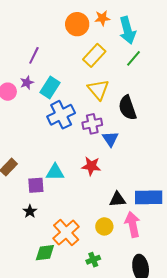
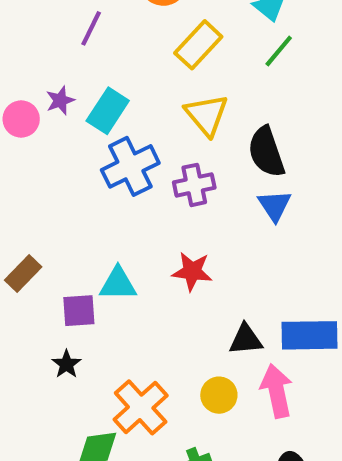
purple line: (34, 55) -> (91, 28), moved
blue triangle: (110, 139) -> (275, 206), moved

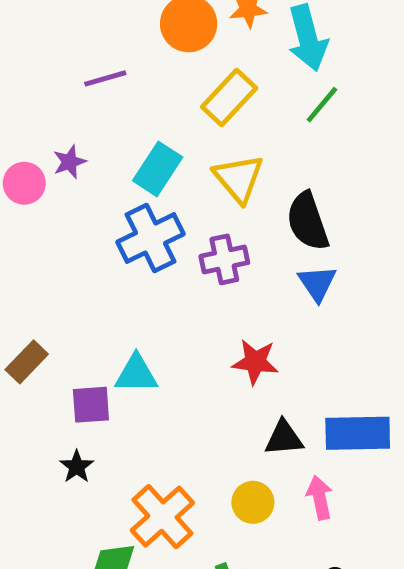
purple line: (91, 28) -> (105, 78), turned 48
cyan rectangle: (108, 111) -> (158, 169), moved
red star: (192, 271) -> (255, 362), moved
pink arrow: (277, 391) -> (320, 498), size x0.7

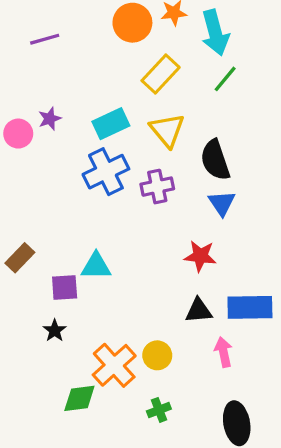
purple line: (105, 78) -> (45, 39), moved
cyan rectangle: (158, 169) -> (111, 124), turned 32
red star: (255, 362) -> (200, 256), moved
yellow circle: (253, 502) -> (157, 355), moved

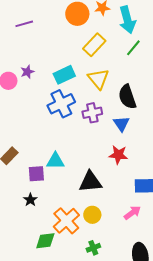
blue triangle: (222, 203) -> (121, 124), moved
black triangle: (199, 311) -> (90, 182), moved, size x1.4
pink arrow: (223, 352) -> (132, 213), turned 66

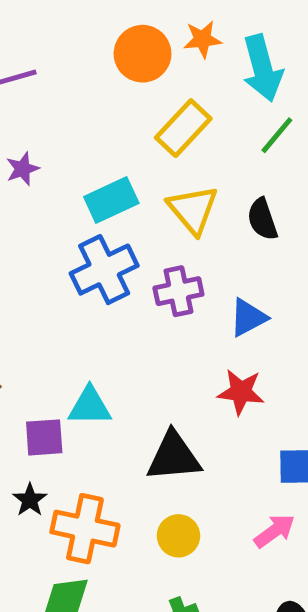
purple star: (27, 72) -> (23, 169), moved
black semicircle: (127, 97) -> (262, 219), moved, size x0.7
blue triangle: (121, 124) -> (248, 318), turned 36
orange cross: (66, 221) -> (85, 529), moved, turned -36

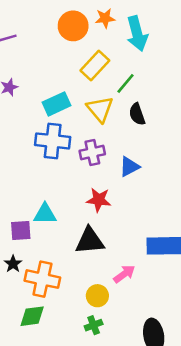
green line: (277, 135) -> (126, 83), moved
blue cross: (104, 270) -> (53, 141), turned 32
red star: (241, 392) -> (99, 200), moved
pink arrow: (274, 531) -> (124, 274), moved
yellow circle: (178, 536) -> (97, 296), moved

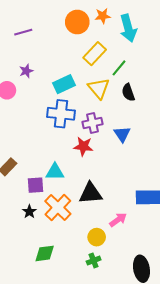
blue triangle: (129, 167) -> (122, 134), turned -36
red star: (99, 200) -> (83, 146), moved
orange cross: (42, 279) -> (58, 208), moved, turned 32

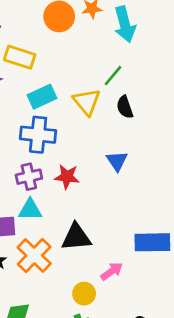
yellow rectangle: (95, 54) -> (20, 57), moved, turned 65
purple cross: (93, 123) -> (29, 177), moved

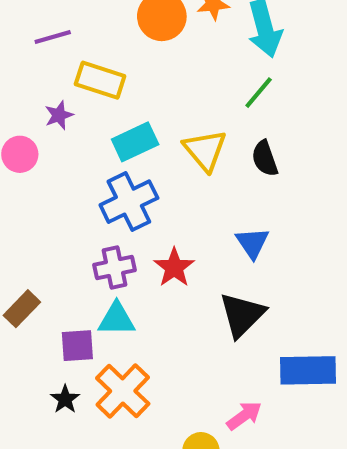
green line: (113, 76) -> (259, 93), moved
blue cross: (38, 135) -> (129, 202), turned -32
red star: (67, 177) -> (174, 267), turned 30
black triangle: (76, 237) -> (242, 315), moved, turned -40

